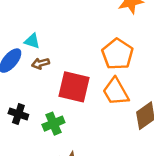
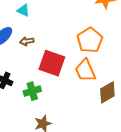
cyan triangle: (32, 41) -> (23, 10), moved

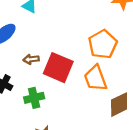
brown arrow: (27, 41) -> (31, 59), moved

